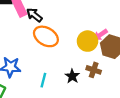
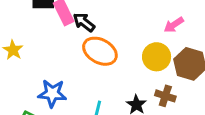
pink arrow: (100, 35) -> (174, 25), moved

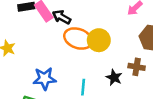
yellow circle: (157, 57) -> (99, 40), moved

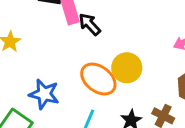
orange ellipse: (78, 39) -> (98, 79), moved

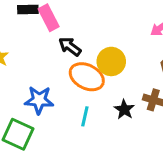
black arrow: (90, 24) -> (70, 46), moved

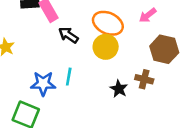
orange ellipse: (87, 77) -> (108, 23), moved
cyan line: (85, 116) -> (69, 77), moved

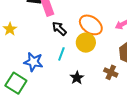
cyan line: (69, 77) -> (61, 54), moved
black star: (119, 89) -> (77, 78), moved

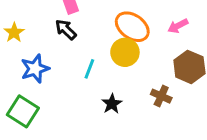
black arrow: (59, 29) -> (66, 30), moved
blue star: (33, 62) -> (35, 69), moved, turned -30

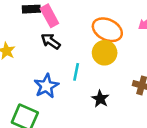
blue star: (35, 69) -> (46, 86), moved

